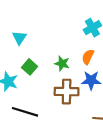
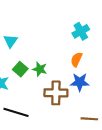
green star: (62, 64) -> (40, 69), moved

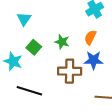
green star: (40, 69) -> (62, 42), moved

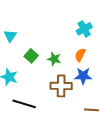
cyan triangle: (24, 19) -> (10, 36), moved
green square: (34, 47) -> (31, 56), moved

